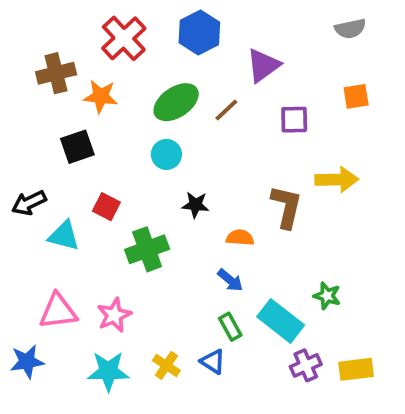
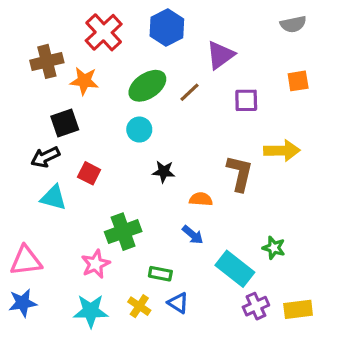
black arrow: (29, 203) -> (45, 157), moved
green cross: (147, 249) -> (123, 232), moved
pink triangle: (58, 311) -> (26, 261), moved
green rectangle: (230, 327) -> (160, 274), moved, turned -50

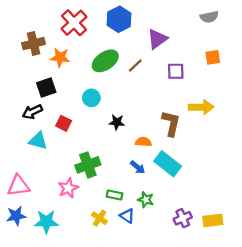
cyan circle: (139, 130) -> (91, 98), moved
green star: (274, 248) -> (146, 200), moved
cyan rectangle: (235, 269) -> (168, 164), moved
cyan star: (91, 311) -> (46, 222), moved

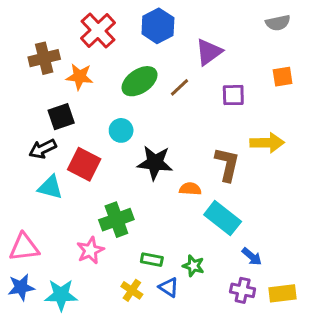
black star: (117, 122) -> (155, 163), size x1.6
red square: (64, 123) -> (84, 164), size x1.5
blue arrow: (138, 167) -> (252, 257), moved
purple cross: (183, 218) -> (243, 290), turned 36

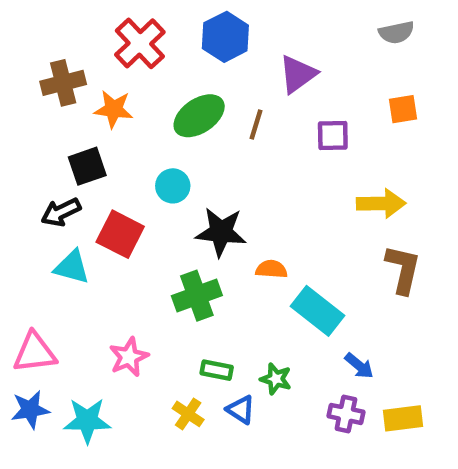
brown line: (179, 87) -> (256, 125), turned -30
brown L-shape: (227, 164) -> (403, 269), moved
green cross: (116, 220) -> (197, 296), moved

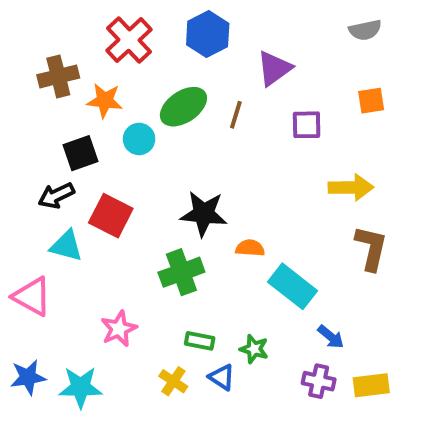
cyan circle: (173, 186) -> (139, 139), moved
pink triangle: (35, 353) -> (32, 296), moved, turned 36

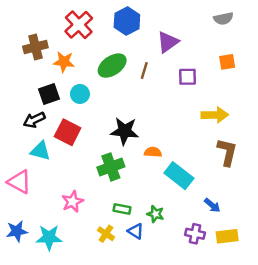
cyan circle: (139, 139) -> (80, 94), moved
blue arrow: (331, 337) -> (212, 205), moved

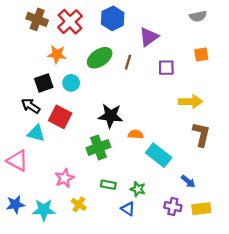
brown cross: (35, 47) -> (37, 19), moved, turned 35
black arrow: (34, 120) -> (31, 106), turned 60
blue triangle: (136, 231) -> (128, 209), moved
yellow cross: (106, 234) -> (79, 204), moved

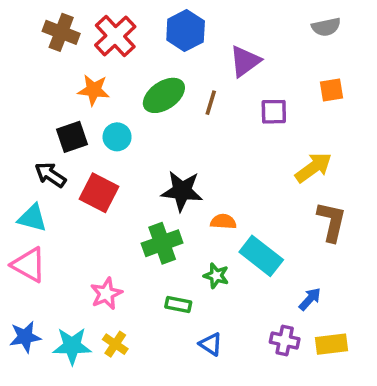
yellow arrow: (190, 102) -> (313, 168), turned -35
cyan triangle: (36, 133) -> (32, 218), moved
blue arrow: (188, 181) -> (310, 299), turned -88
green star: (138, 189) -> (216, 276), moved
yellow cross: (79, 204) -> (115, 344), moved

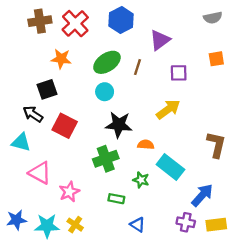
brown cross: (61, 32) -> (40, 21), turned -30
cyan circle: (117, 137) -> (105, 92), moved
yellow arrow: (313, 168) -> (168, 109), moved
pink triangle: (29, 265) -> (40, 173), moved
blue arrow: (310, 299) -> (202, 195), size x1.5

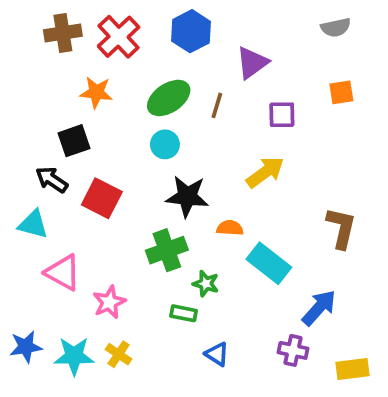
green star: (141, 180) -> (206, 284), moved
yellow rectangle: (216, 225) -> (352, 369), moved

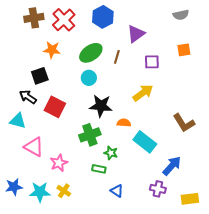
brown L-shape: (341, 228) -> (184, 123), turned 135

